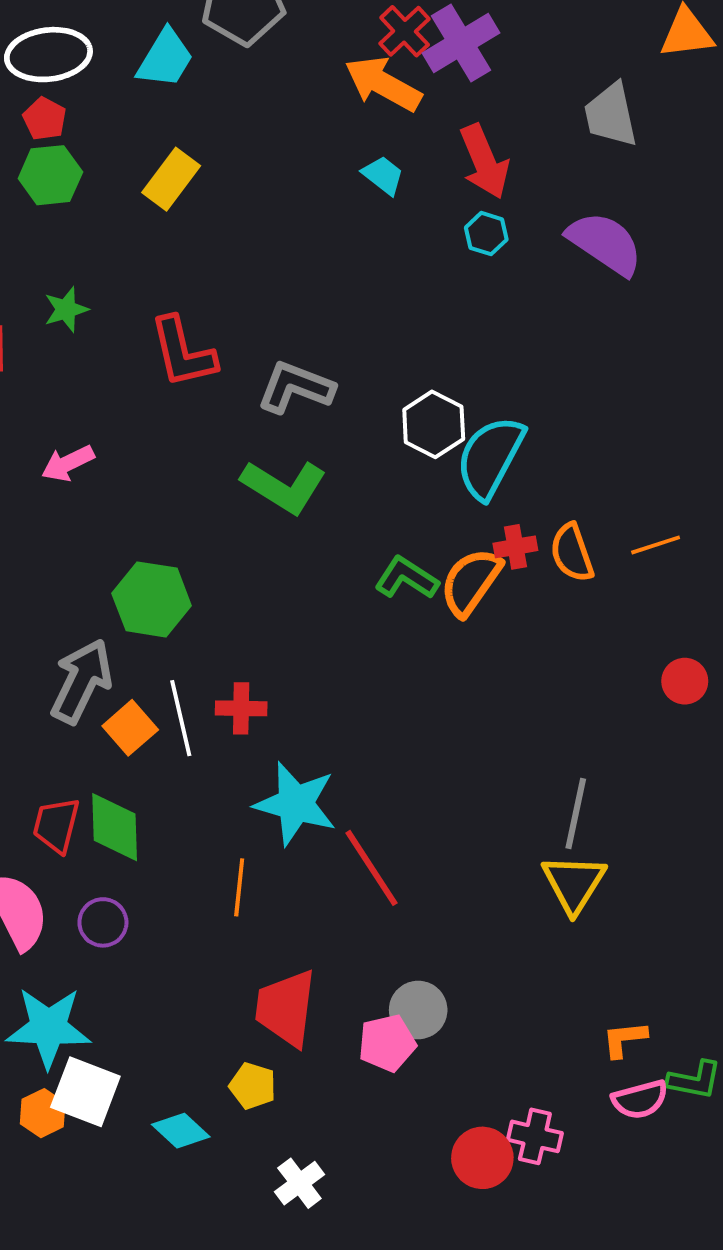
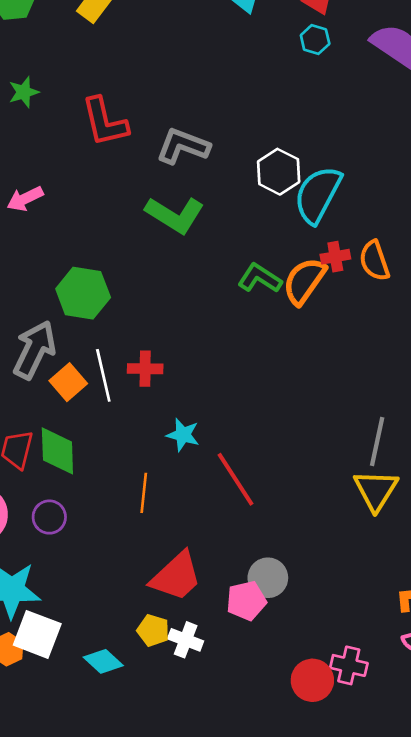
cyan star: (296, 804) -> (183, 435), size x0.6
red trapezoid: (286, 1008) -> (176, 576), turned -140
white cross: (299, 1183) -> (186, 640), moved, turned -32

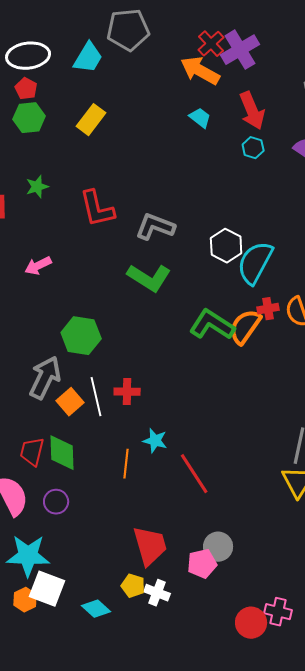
green L-shape: (260, 278) -> (212, 325), size x1.4
orange line: (144, 493) -> (126, 464), moved
red trapezoid: (176, 576) -> (150, 546), turned -63

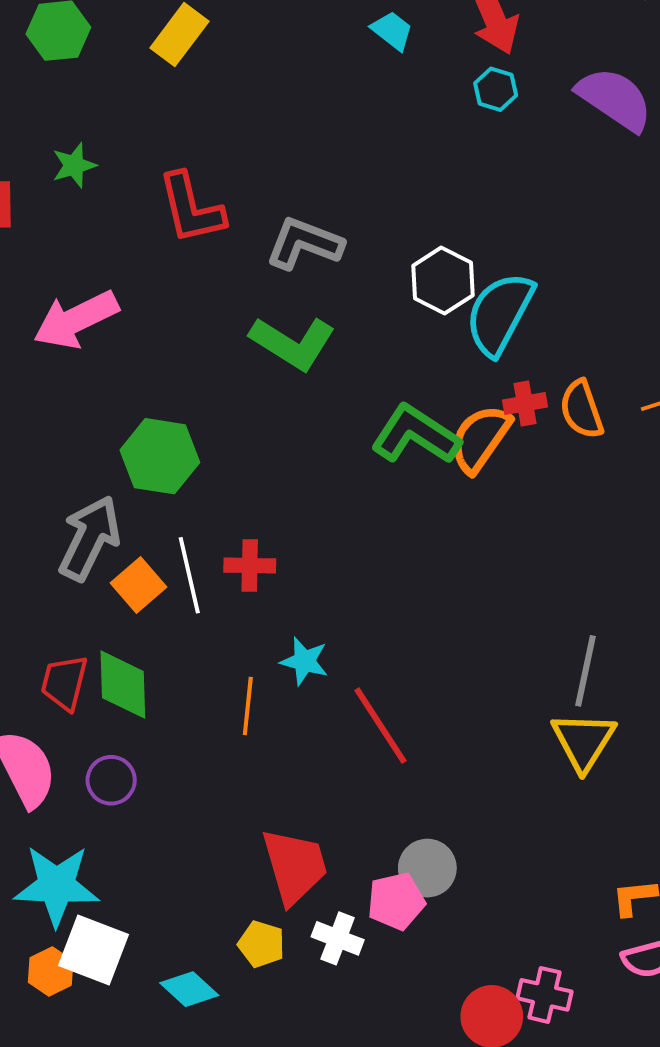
pink arrow: (38, 266) -> (76, 320), size x1.6
white cross: (157, 593) -> (338, 938), moved

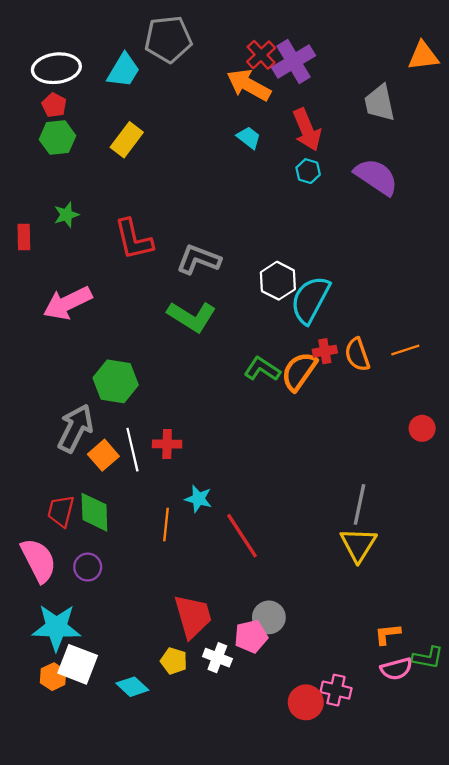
green L-shape: (416, 435) -> (262, 369), size x0.7

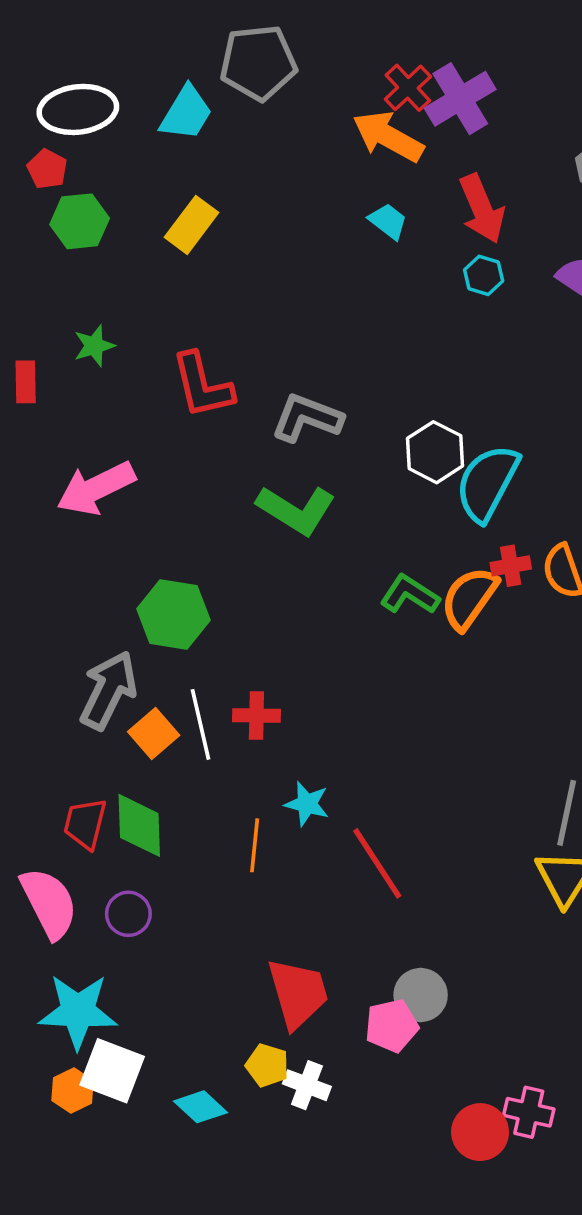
red pentagon: (54, 105) -> (47, 169), moved
white cross: (217, 658) -> (307, 1085), moved

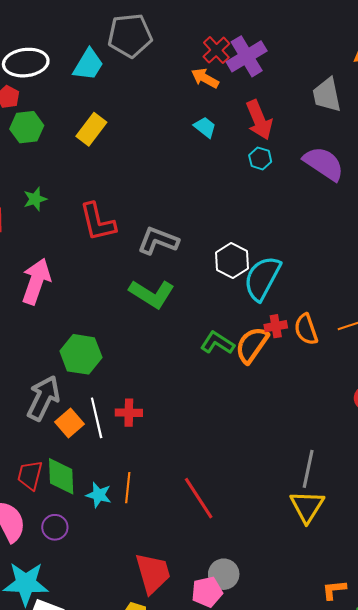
orange arrow: (388, 137) -> (205, 78), size x0.7
pink arrow: (96, 488) -> (36, 281), turned 135
cyan star: (307, 804) -> (99, 495), moved

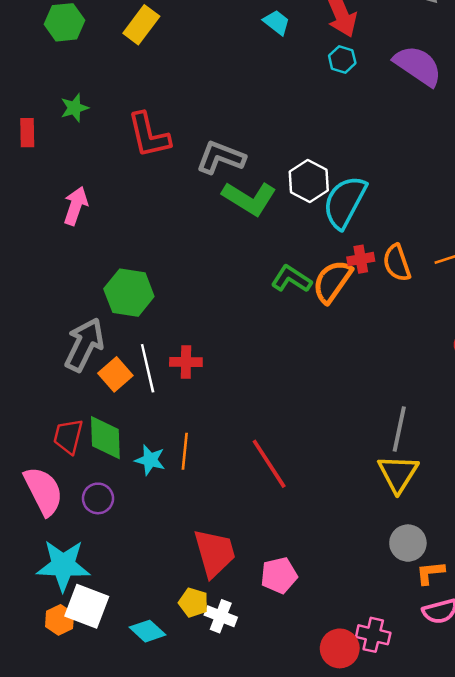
pink arrow: (36, 281) -> (76, 206), size x0.7
green L-shape: (152, 294) -> (249, 198), moved
gray circle: (224, 574) -> (408, 543), moved

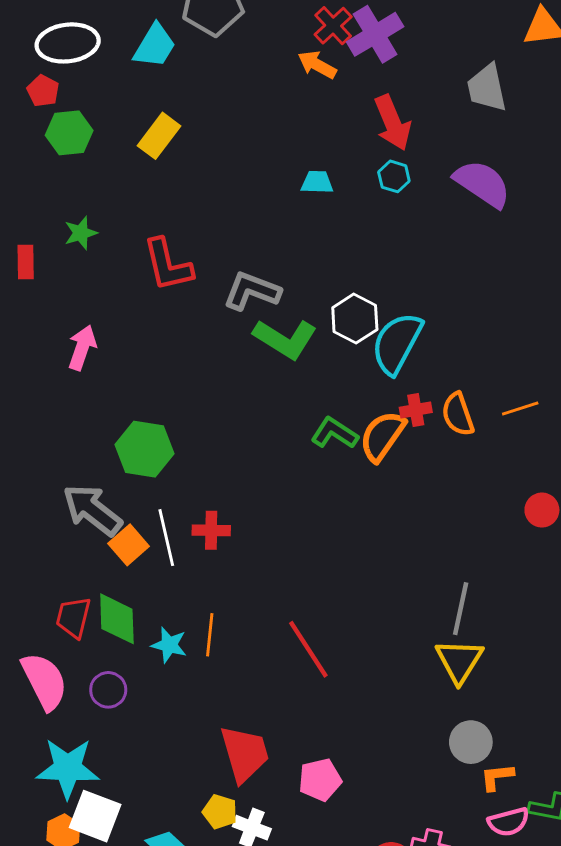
cyan trapezoid: (277, 22) -> (317, 182), moved, turned -36
gray arrow: (84, 345) -> (92, 510), turned -78

